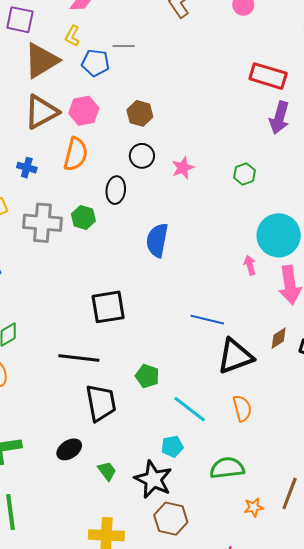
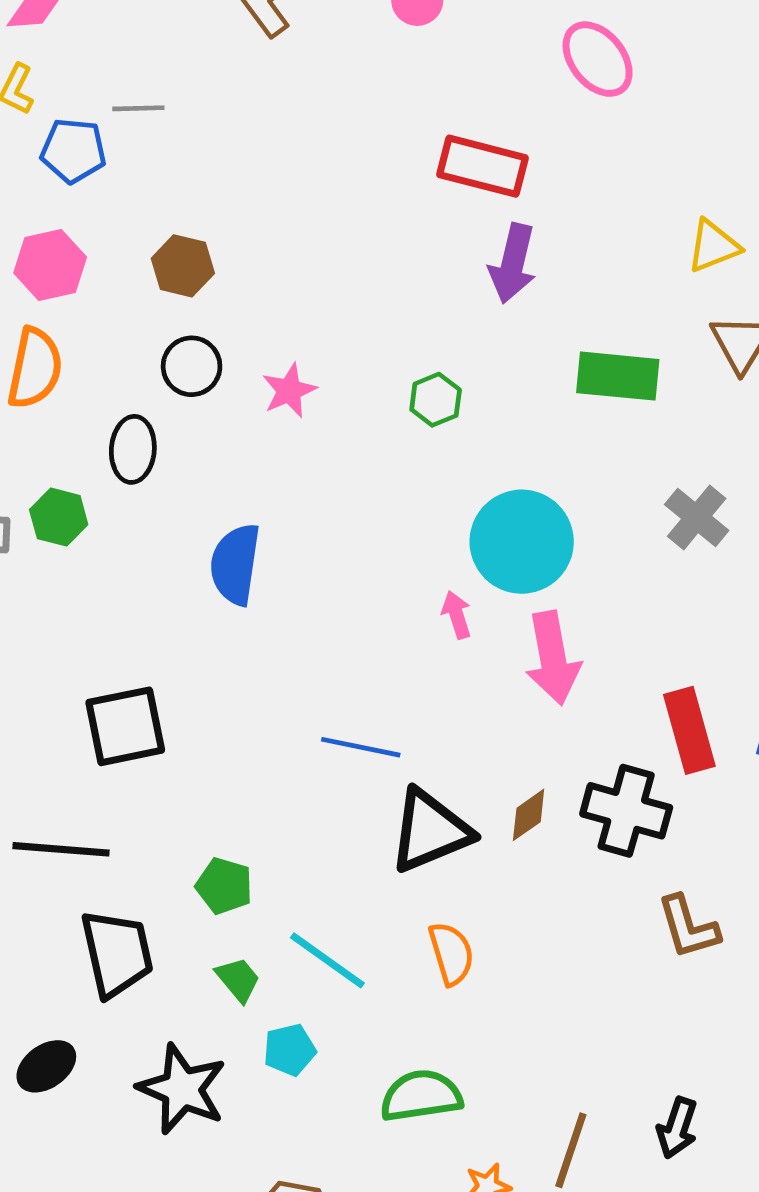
brown diamond: (279, 338) -> (529, 815), moved
green trapezoid: (107, 471) -> (238, 979), moved
black star: (153, 479) -> (182, 1089), moved

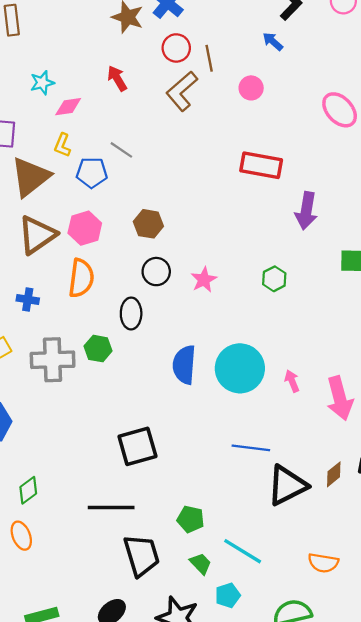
gray line: (138, 108) -> (121, 150), turned 40
red rectangle: (482, 166) -> (261, 165), moved
cyan circle: (522, 542) -> (240, 368), moved
orange semicircle: (451, 954) -> (323, 563), moved, turned 120

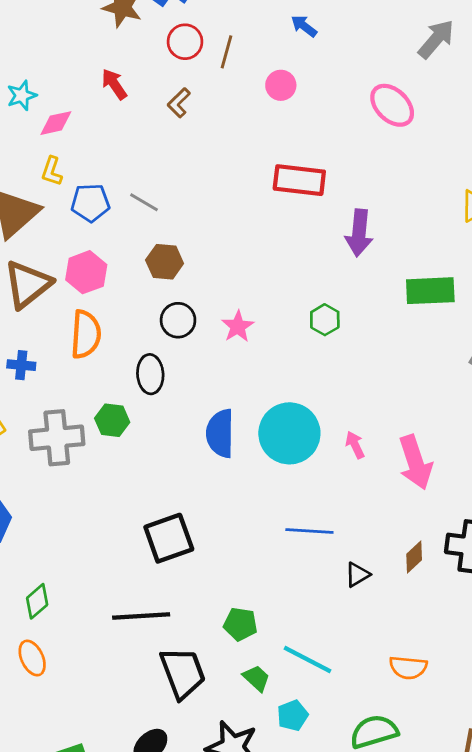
brown line: (209, 58) -> (227, 52), turned 30
brown L-shape: (182, 91) -> (179, 103), moved, size x0.6
gray line: (121, 150) -> (144, 202), moved
black triangle: (287, 485) -> (357, 575), size x0.5

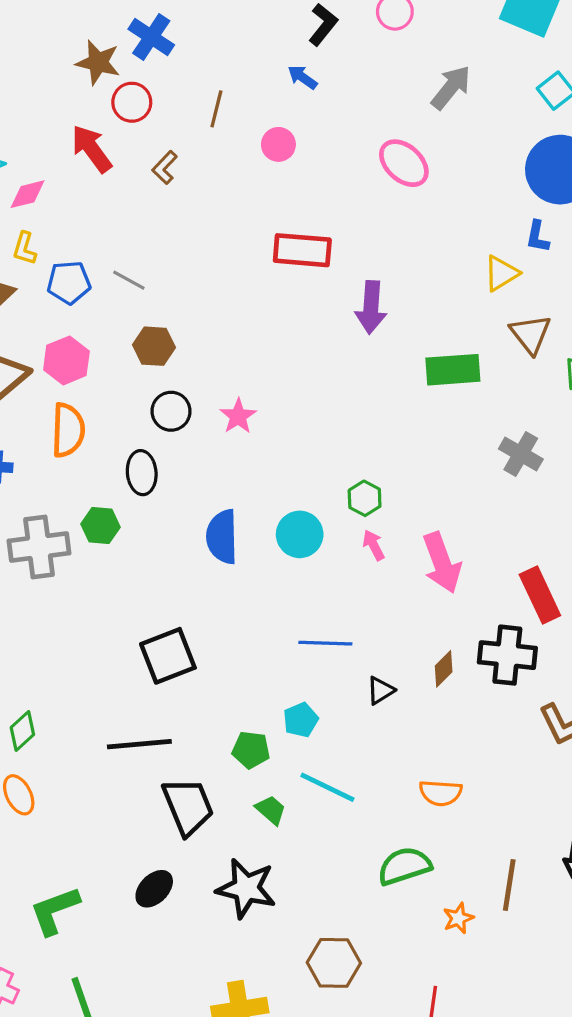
red circle: (185, 42) -> (132, 102), moved
red arrow: (114, 84) -> (92, 149), size x1.4
green hexagon: (325, 320) -> (365, 498), moved
cyan circle: (289, 433) -> (300, 534), size x0.7
cyan pentagon: (293, 716) -> (301, 720), moved

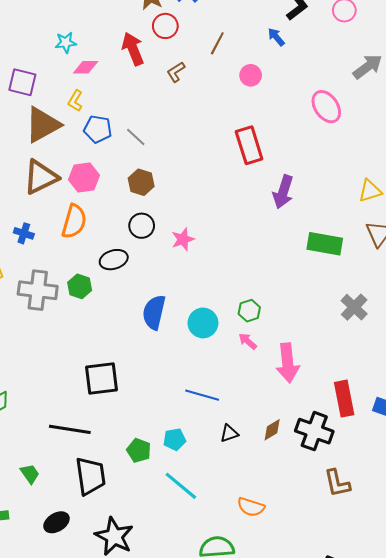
red rectangle: (302, 250) -> (249, 145), turned 54
black ellipse: (142, 473) -> (114, 260), turned 64
pink arrow: (374, 545) -> (248, 341), turned -36
green trapezoid: (271, 810) -> (30, 474), moved

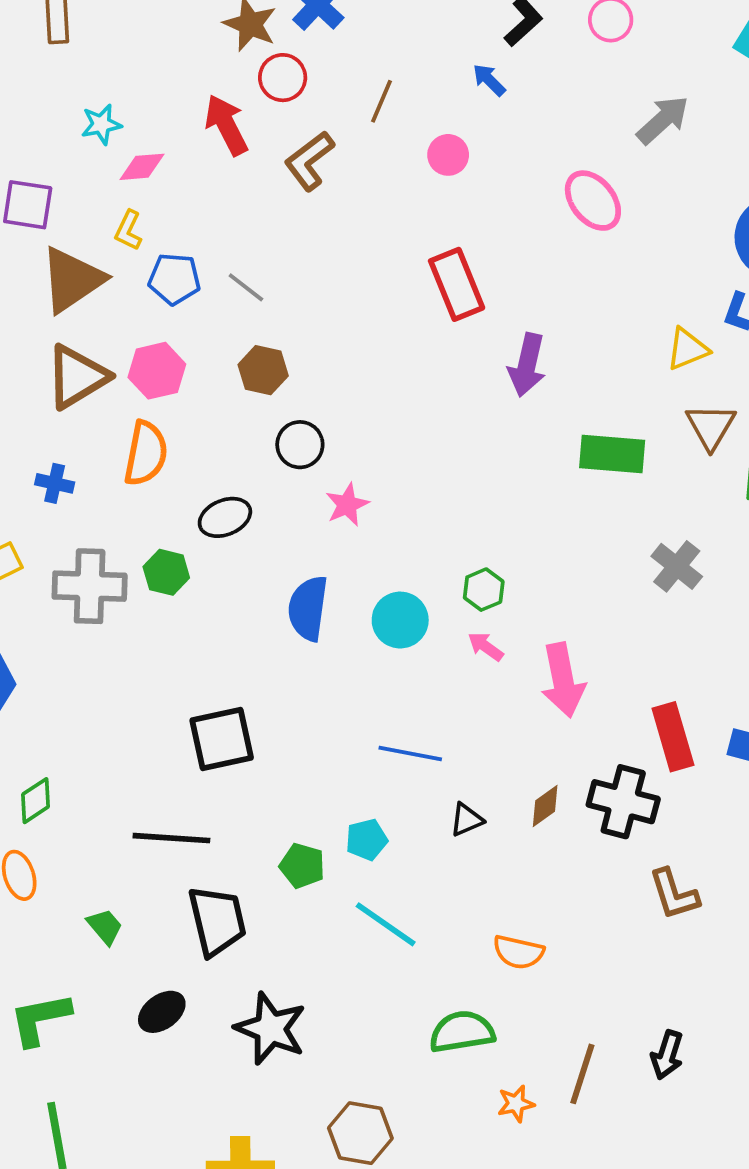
brown L-shape: (176, 72) -> (309, 161), size x1.5
black circle: (142, 226) -> (300, 445), moved
pink star: (183, 239) -> (347, 505), moved

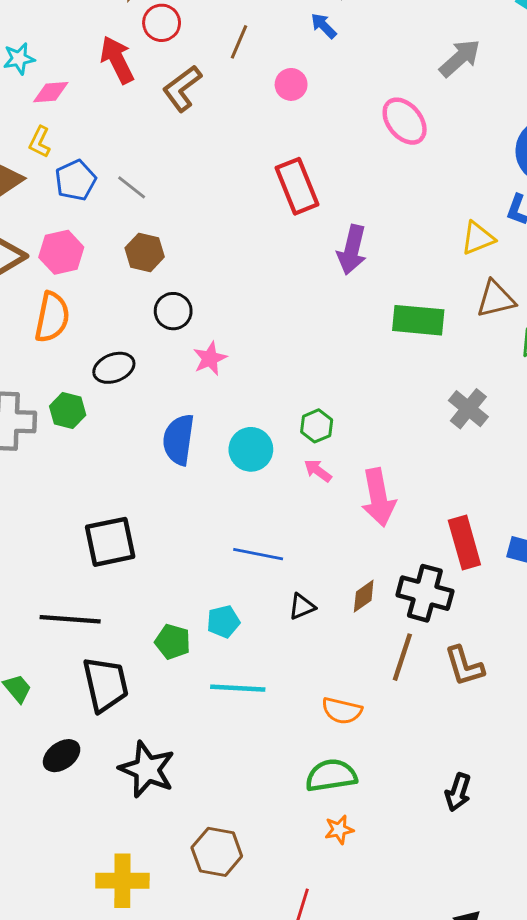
blue pentagon: (174, 279) -> (76, 180), turned -30
brown triangle: (711, 426) -> (496, 299), turned 45
cyan line: (386, 924) -> (238, 688), turned -32
green semicircle: (462, 1032) -> (331, 775), moved
brown line: (582, 1074) -> (402, 657), moved

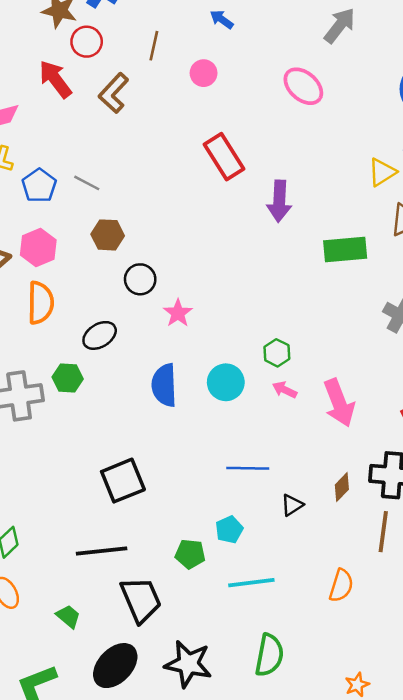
orange semicircle: (342, 711) -> (341, 585), turned -76
black ellipse: (62, 756) -> (115, 666), size x1.5
green semicircle: (331, 775) -> (269, 655), moved, turned 120

